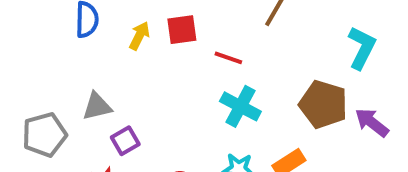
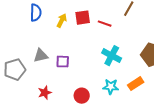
red line: (228, 58) -> (105, 24), moved
purple square: (125, 141) -> (63, 62), moved, turned 32

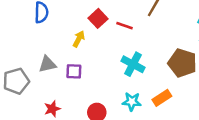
red square: (83, 18) -> (98, 18), turned -35
yellow arrow: (62, 21) -> (79, 39), moved

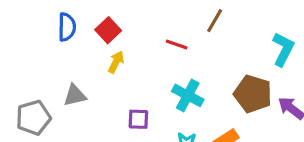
red square: (98, 18) -> (108, 30), moved
purple square: (74, 71) -> (138, 119), moved

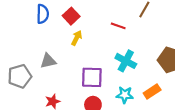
purple square: (138, 119) -> (92, 77), size x1.5

